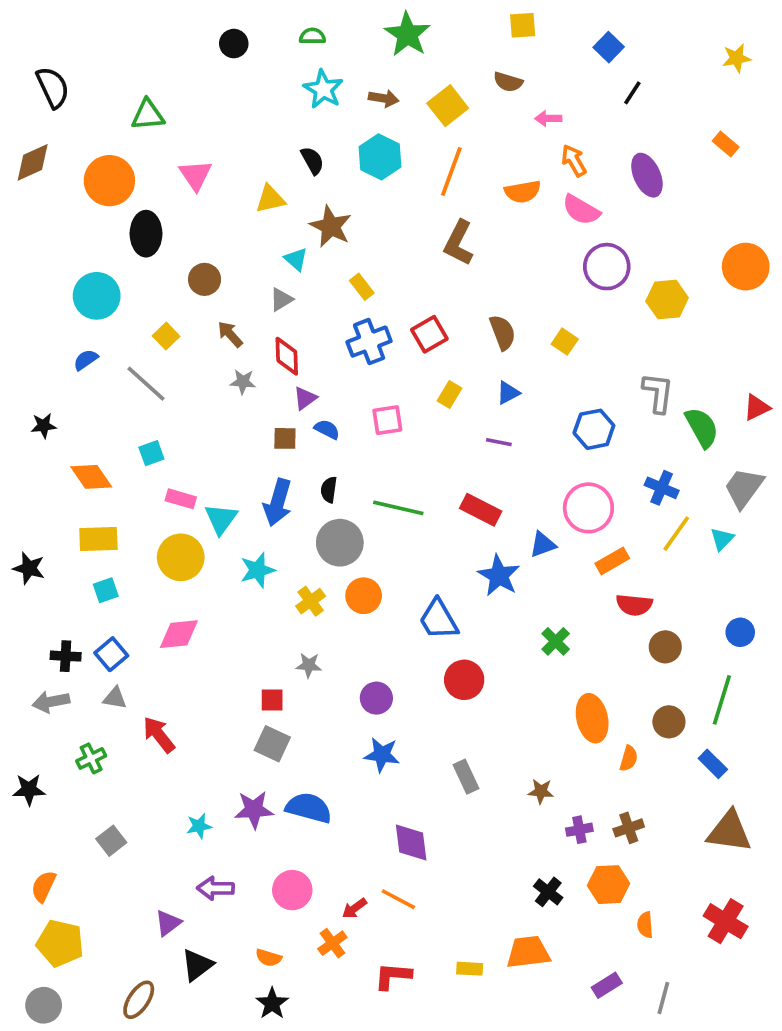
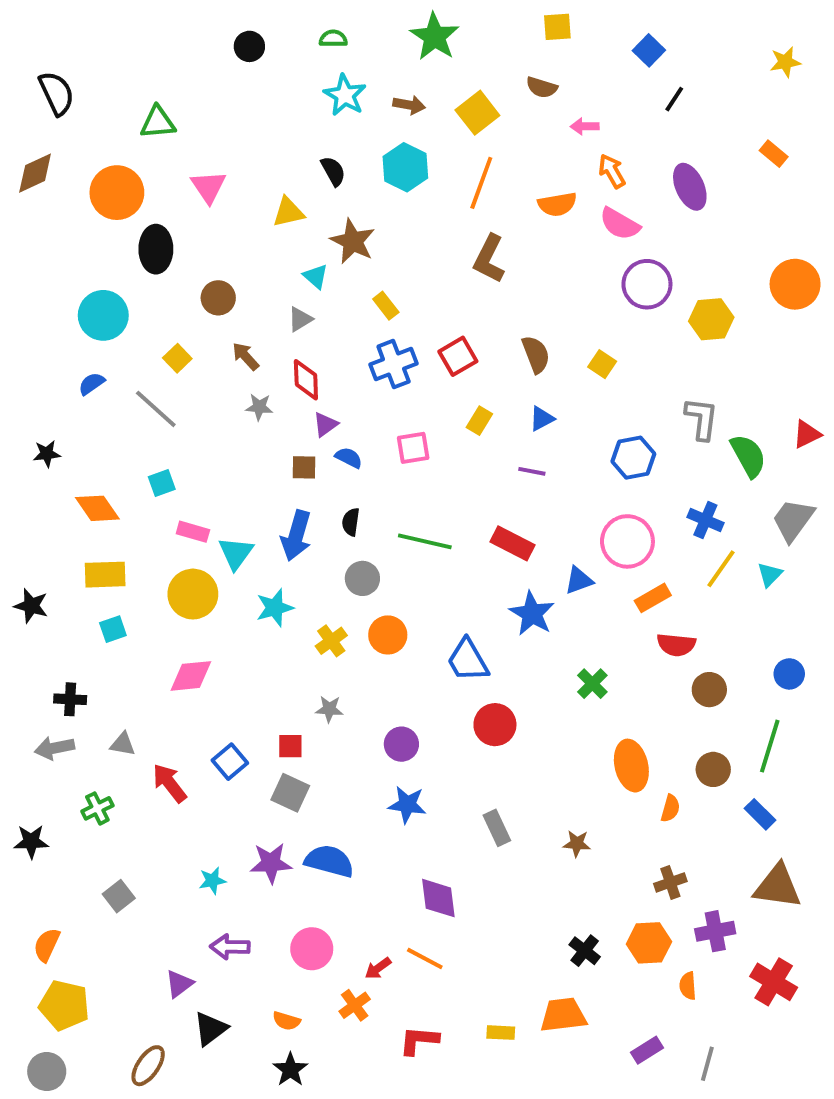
gray circle: (340, 543) -> (362, 578), size x0.7
blue square: (111, 654) -> (230, 762), moved
purple cross: (579, 830) -> (715, 931), moved, size x1.4

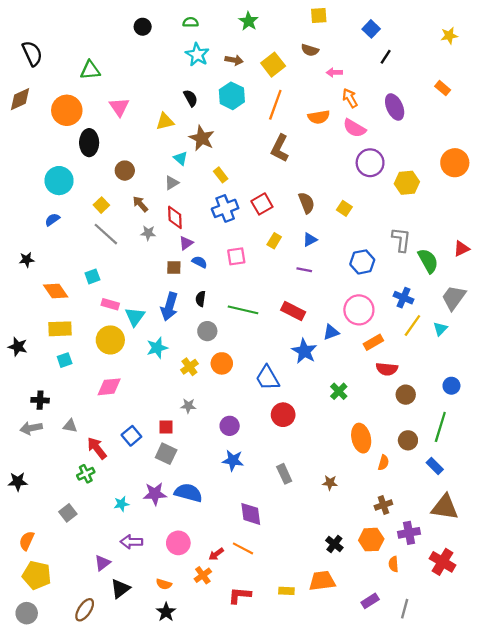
green star: (435, 37) -> (249, 21), size x0.7
gray line: (156, 409) -> (106, 234), moved
green cross: (97, 808) -> (86, 474), moved

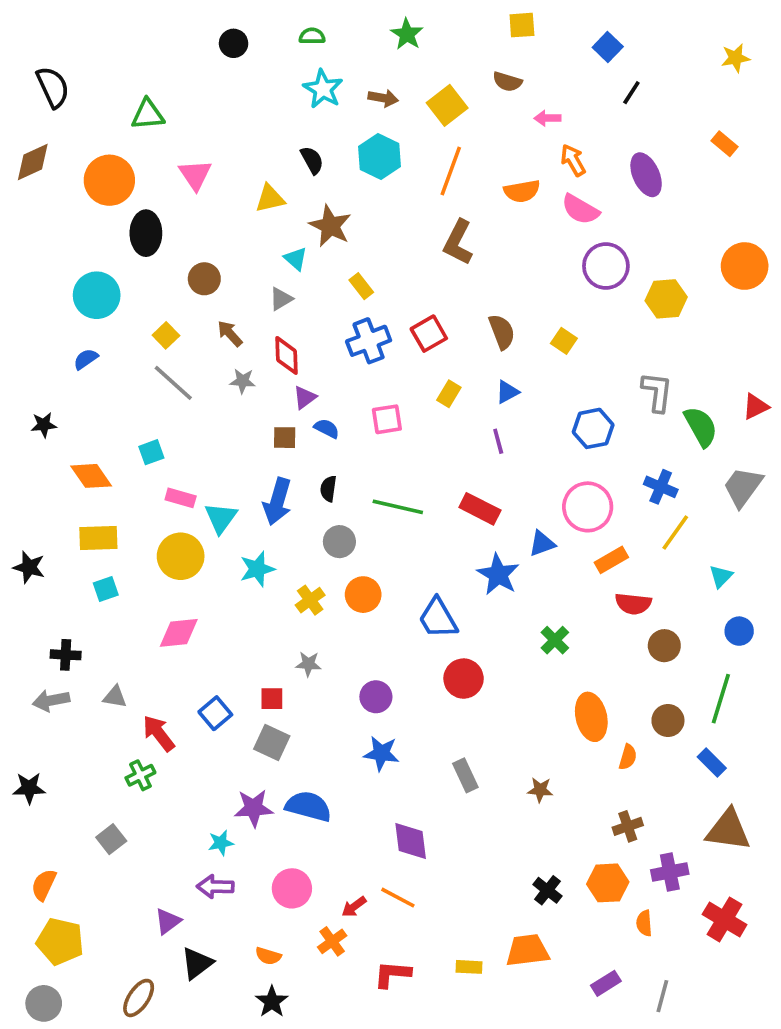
purple line: (304, 270) -> (498, 441), turned 64
cyan triangle: (440, 329) -> (721, 576), moved
cyan star: (121, 504) -> (221, 843), moved

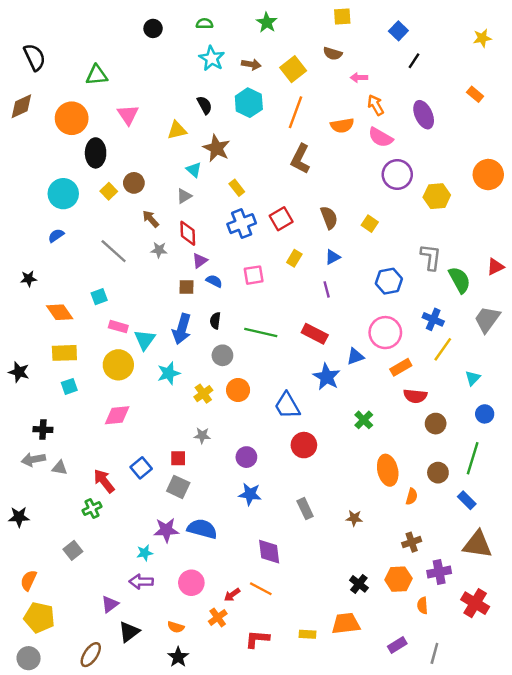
yellow square: (166, 335) -> (109, 191), moved
gray triangle: (115, 697) -> (60, 468), moved

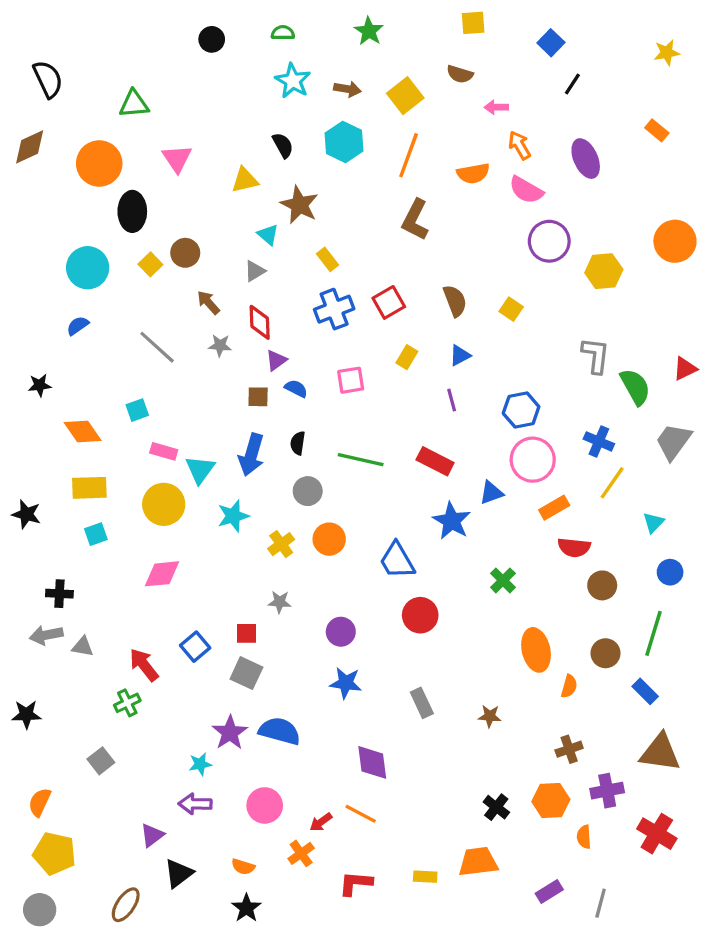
blue hexagon: (389, 281) -> (521, 410), moved
purple star: (166, 530) -> (230, 733), turned -30

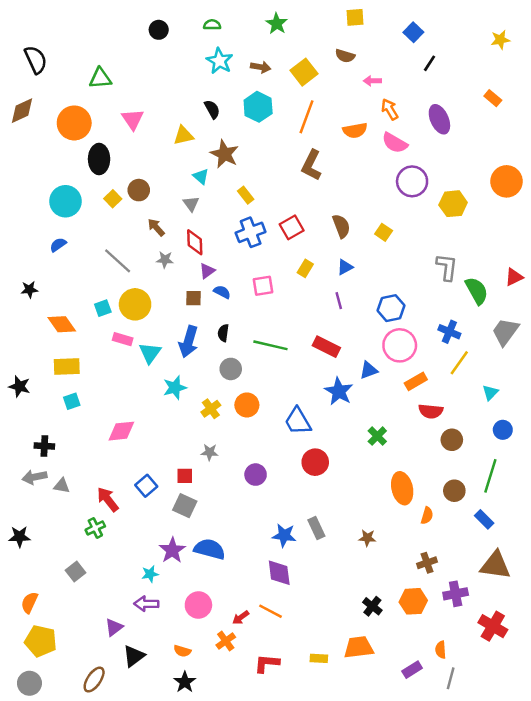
gray triangle: (255, 271) -> (191, 204), turned -35
yellow circle: (164, 504) -> (135, 304), moved
blue star: (346, 683) -> (284, 535), moved
orange semicircle: (584, 837) -> (441, 650), moved

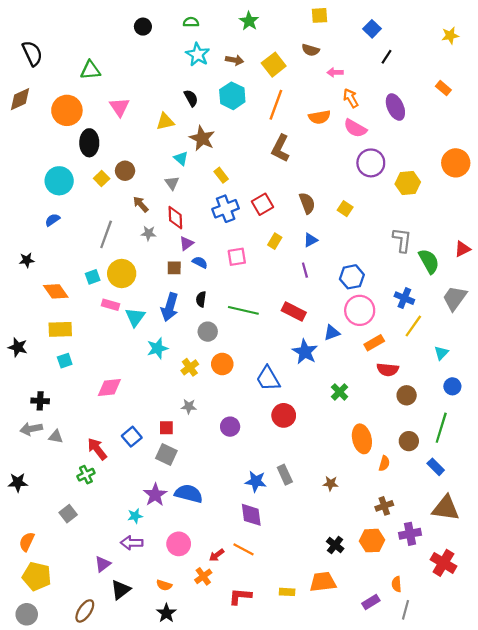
gray line: (118, 261) -> (106, 234), turned 68

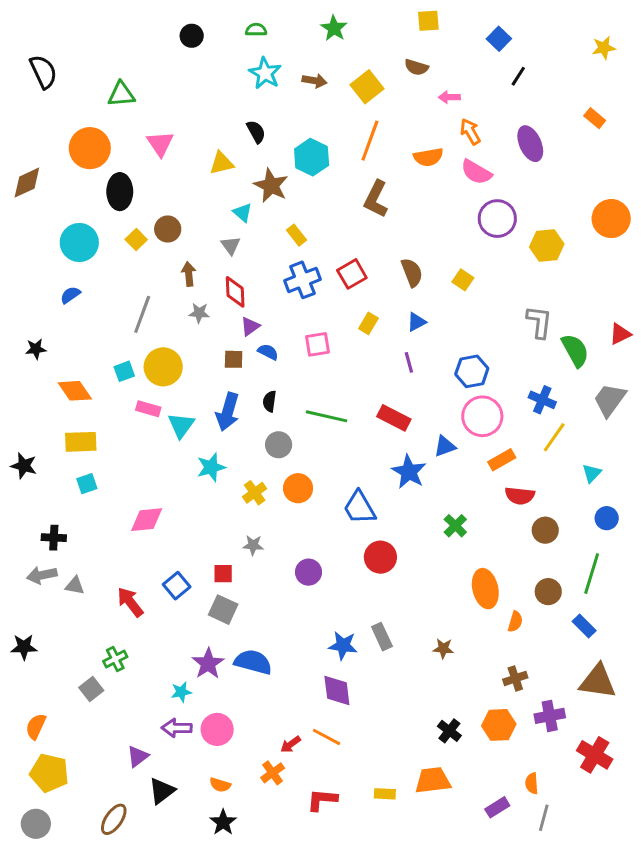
cyan hexagon: (232, 96) -> (312, 157), moved
brown diamond: (20, 99) -> (27, 183), moved
brown arrow: (141, 204) -> (189, 274), turned 36
green cross: (86, 475) -> (115, 659), moved
pink circle: (179, 544) -> (217, 729), moved

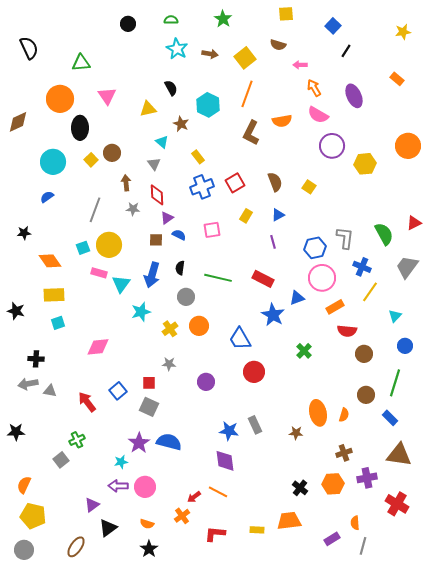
orange semicircle: (428, 157) -> (282, 121), moved
brown star: (271, 186) -> (181, 124), size x0.7
gray L-shape: (539, 322) -> (345, 238), moved
orange ellipse: (485, 589) -> (318, 413), moved

